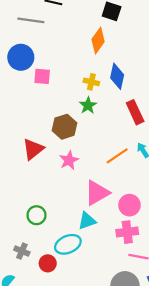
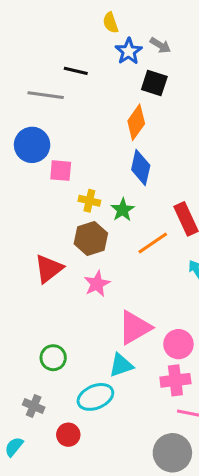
blue diamond: (117, 76) -> (141, 168), moved
yellow cross: (91, 82) -> (89, 201), moved
orange line: (117, 156) -> (153, 243), moved
red circle: (48, 263) -> (68, 435), moved

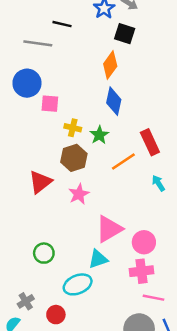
gray cross: (34, 406) -> (26, 301), moved, turned 35

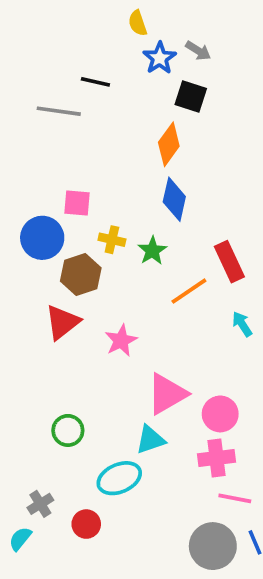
blue circle: (27, 83) -> (42, 238), moved
brown hexagon: (74, 158) -> (81, 275), moved

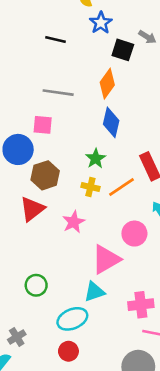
gray arrow: (198, 51) -> (147, 37), moved
gray line: (59, 111) -> (58, 93), moved
yellow cross: (112, 240) -> (90, 187), moved
pink circle: (220, 414) -> (134, 234), moved
red circle: (86, 524) -> (68, 351), moved

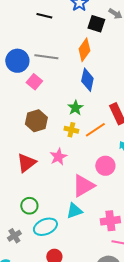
pink square: (43, 125) -> (34, 82), turned 35
blue circle: (18, 149) -> (17, 61), moved
red triangle: (32, 209) -> (26, 163), moved
cyan ellipse: (72, 319) -> (45, 227), moved
gray cross: (17, 337) -> (14, 236), moved

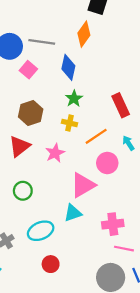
blue diamond: (87, 80) -> (68, 67), moved
orange line: (95, 130) -> (96, 136), moved
red triangle: (26, 163) -> (19, 146), moved
green circle: (29, 206) -> (23, 191), moved

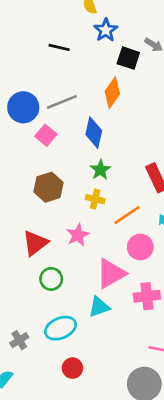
gray line: (42, 42) -> (62, 102), turned -30
red triangle: (19, 146) -> (35, 243), moved
green circle: (23, 191) -> (51, 279), moved
pink cross: (113, 224) -> (147, 296), moved

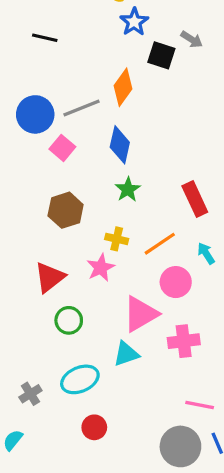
black line: (59, 47) -> (45, 38), moved
orange diamond: (112, 93) -> (123, 87), moved
yellow cross: (95, 199) -> (117, 239), moved

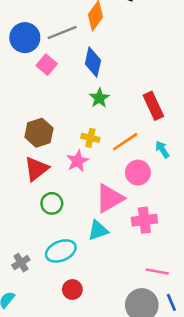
brown hexagon: (66, 210) -> (39, 133), moved

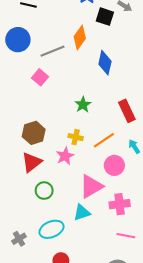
blue circle: (25, 38) -> (18, 40), moved
blue diamond: (93, 62) -> (105, 63), moved
pink line: (157, 272) -> (126, 236), moved

